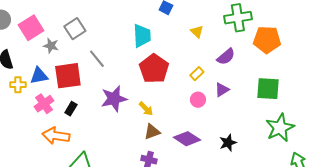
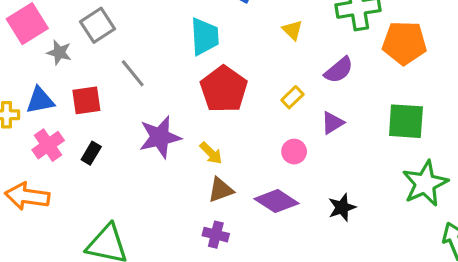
red square: (68, 76) -> (86, 100), size x0.7
pink circle: (198, 100) -> (294, 152), moved
orange arrow: (56, 136) -> (27, 196), moved

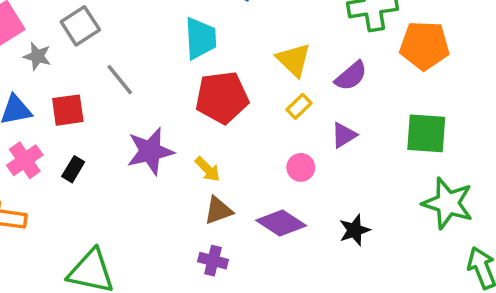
yellow triangle: (292, 30) -> (294, 60), moved, size x1.5
red pentagon: (224, 89) -> (222, 97), turned 30
green star: (425, 183) -> (448, 203), turned -30

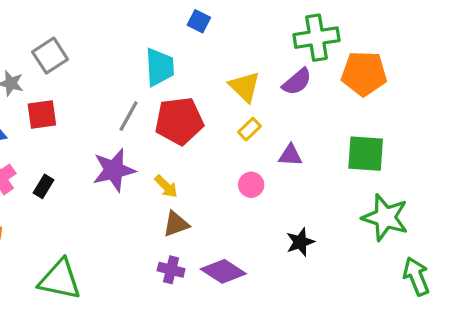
purple semicircle: (351, 76) -> (297, 82), moved
gray line: (120, 80) -> (129, 116), moved, turned 68
red square: (68, 110) -> (42, 114), moved
purple triangle: (344, 135) -> (290, 155), turned 35
purple diamond: (281, 223) -> (223, 271), moved

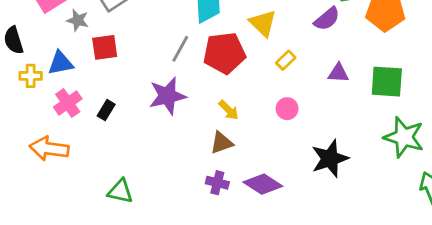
yellow triangle: (245, 87) -> (263, 23), moved
purple triangle: (290, 155) -> (338, 73), moved
yellow arrow: (166, 186) -> (229, 110), moved
black star: (300, 242) -> (330, 159), size x1.5
green triangle: (60, 280) -> (120, 191), size x0.7

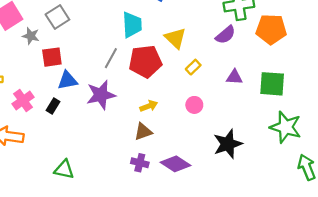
blue triangle: (61, 63) -> (67, 80), moved
yellow arrow: (229, 110) -> (149, 106), turned -66

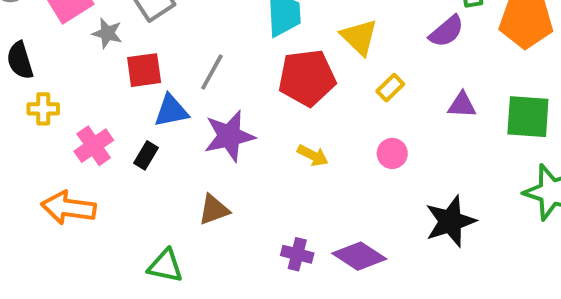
gray line: (111, 58) -> (212, 72), moved
yellow arrow: (149, 106) -> (313, 155), turned 48
brown triangle: (143, 132) -> (214, 210), moved

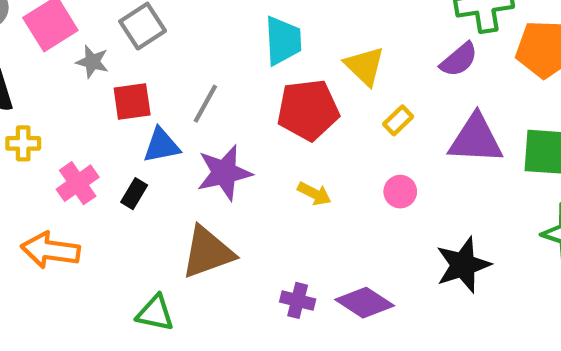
purple triangle: (462, 105) -> (476, 139), size x1.8
brown triangle: (214, 210) -> (208, 252), size x1.6

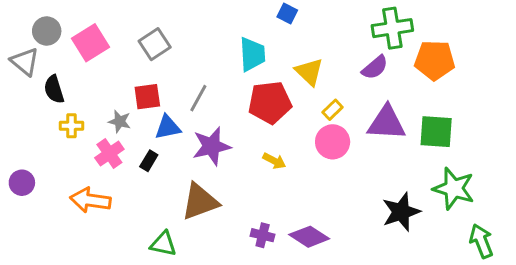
gray star: (92, 62) -> (120, 121), moved
pink circle: (400, 192) -> (333, 142), moved, size x1.5
black star: (463, 265) -> (401, 212), moved

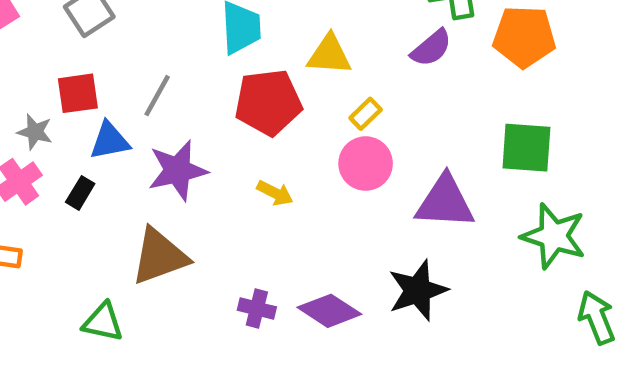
yellow triangle: (309, 72) -> (329, 55), turned -40
purple triangle: (387, 123) -> (445, 202), moved
black star: (401, 212) -> (418, 290), moved

